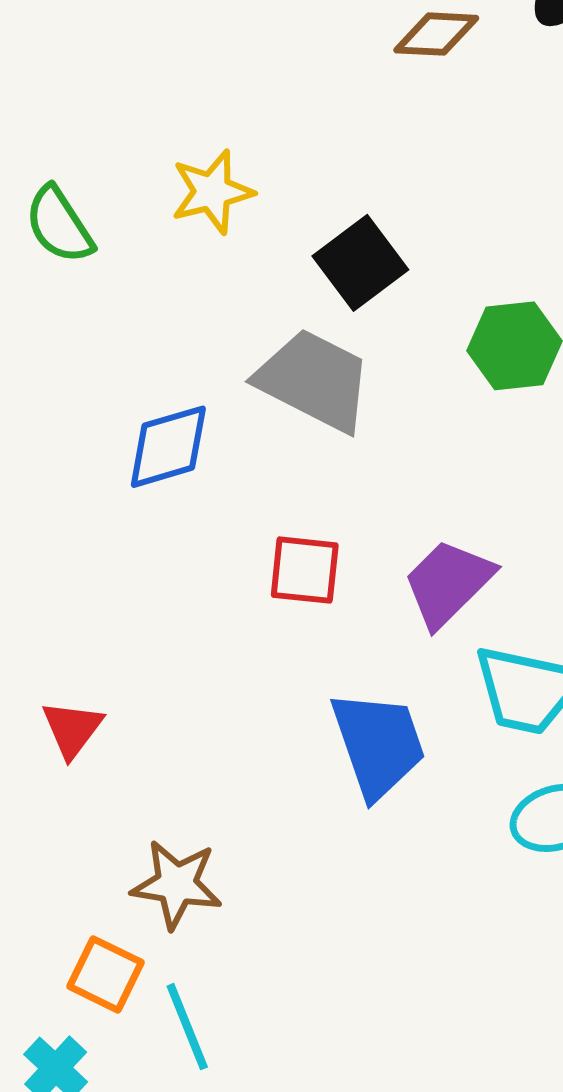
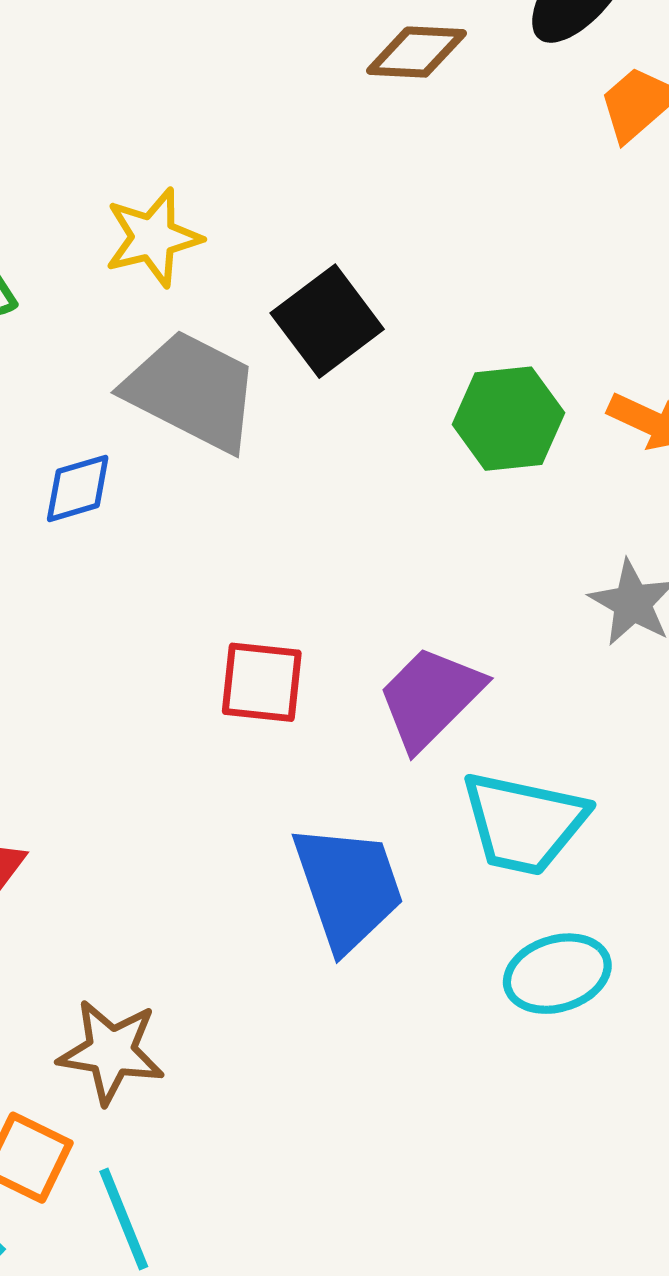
gray trapezoid: (314, 380) -> (192, 391), moved
blue diamond: (168, 447) -> (78, 488), moved, size x0.7

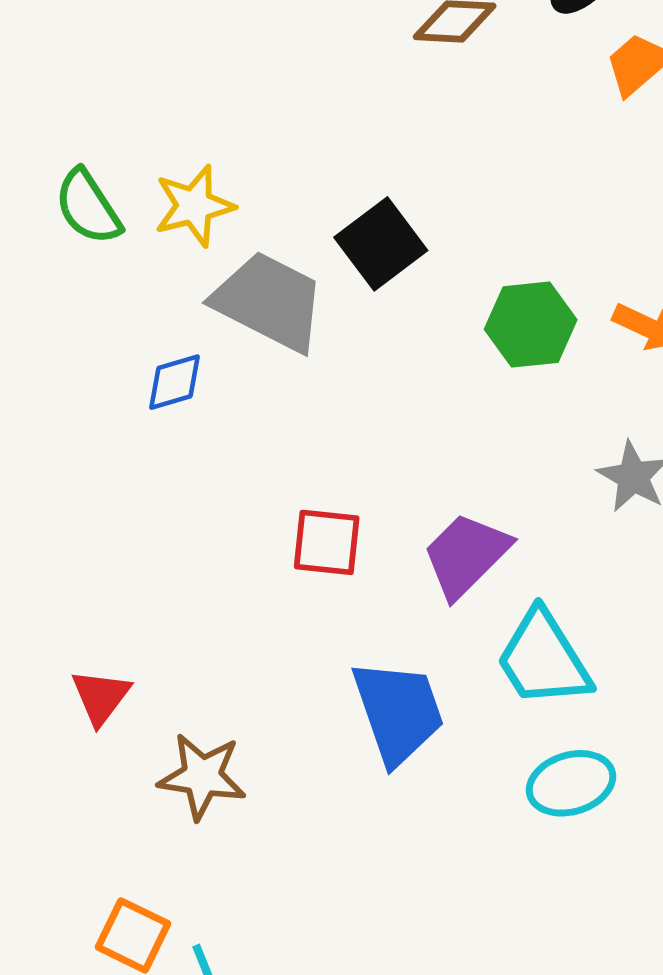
yellow star: (153, 237) -> (194, 206), moved
cyan trapezoid: (524, 823) -> (543, 659), turned 46
brown star: (111, 1052) -> (202, 776), moved

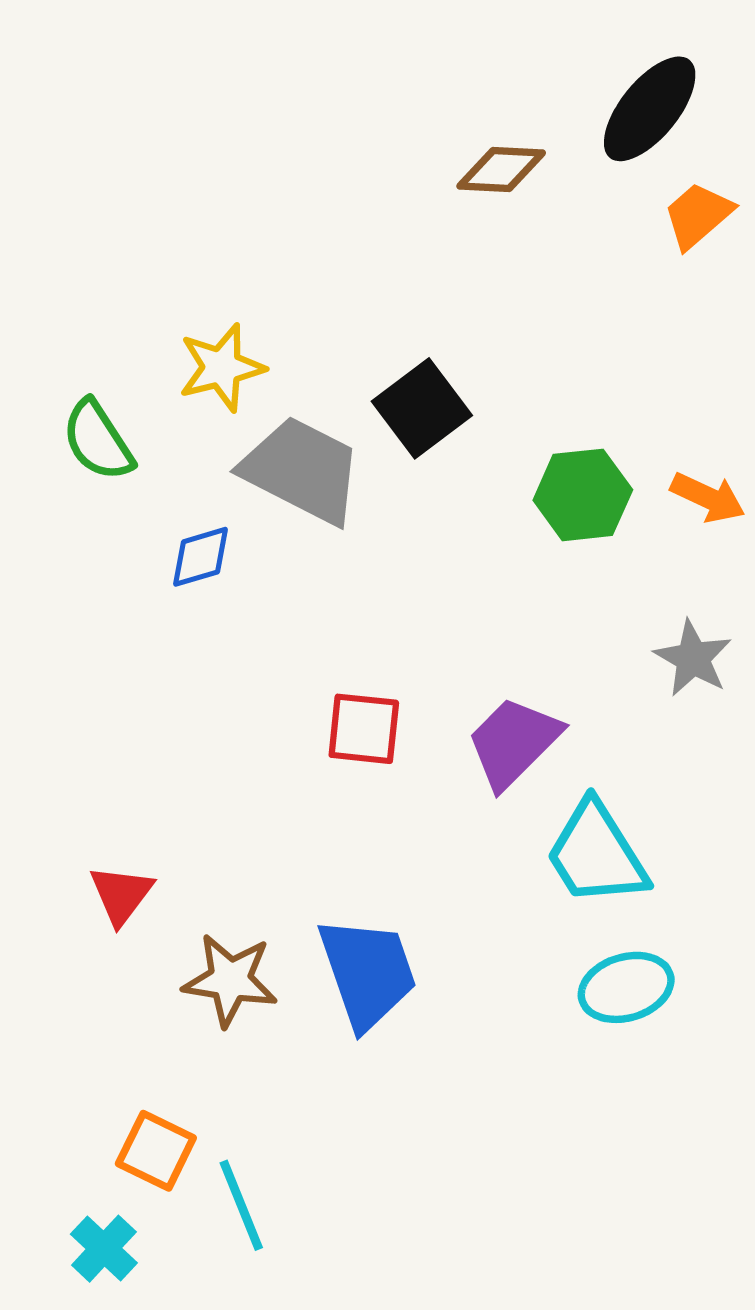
green semicircle: (88, 207) -> (98, 441), moved
blue trapezoid: (398, 712) -> (368, 973), moved

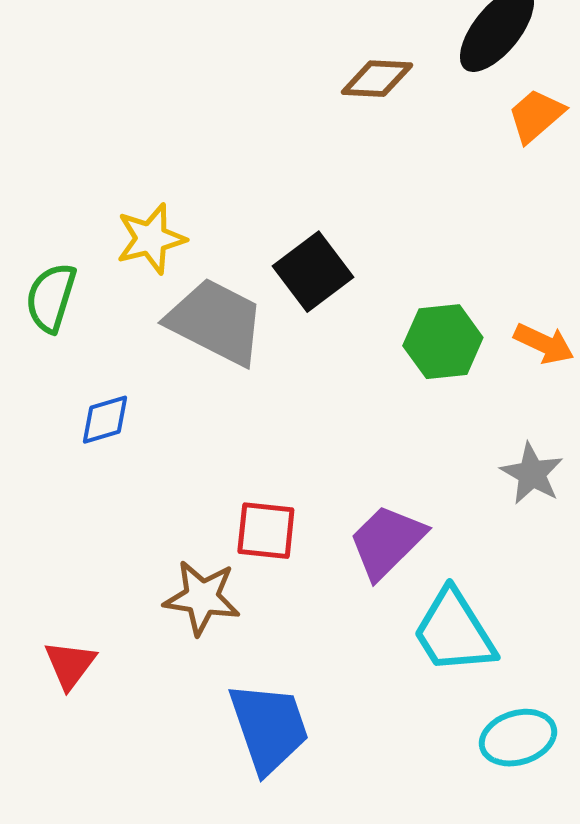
green semicircle: (98, 441) -> (51, 298), turned 50
blue diamond: (200, 557) -> (105, 420), moved
brown star: (230, 980) -> (202, 598), moved
cyan ellipse: (626, 987) -> (518, 738), moved

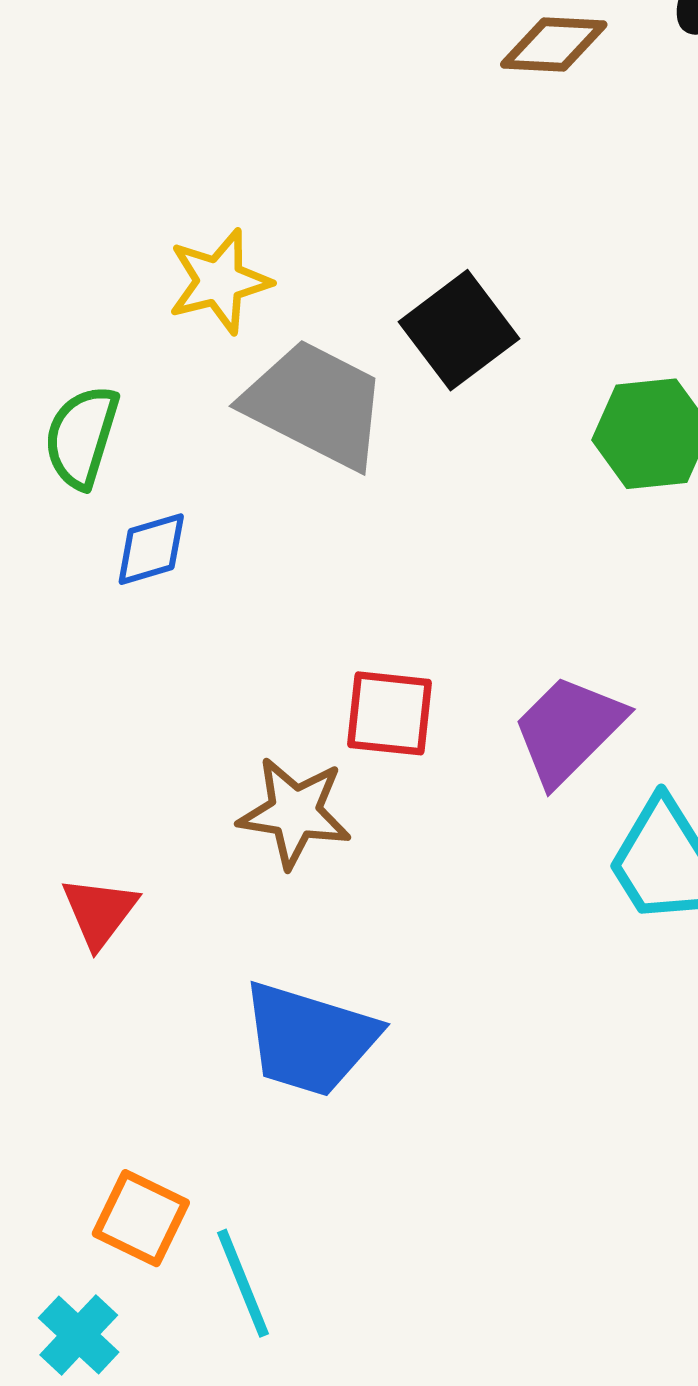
green semicircle: (51, 298) -> (82, 437), moved
blue trapezoid: (269, 728) -> (310, 1039), moved, turned 126

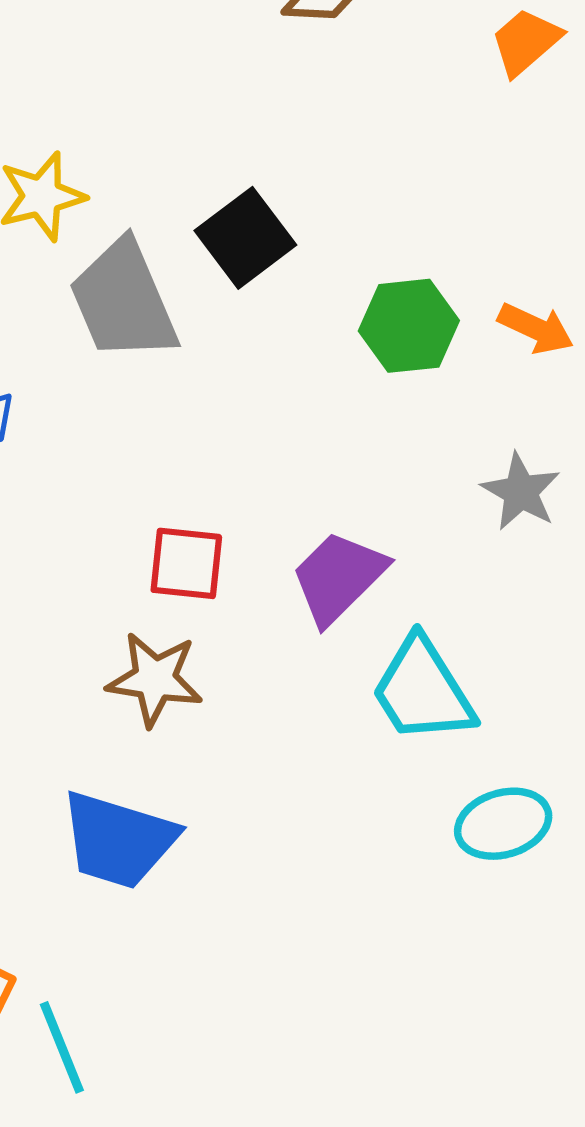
gray trapezoid: (315, 404) -> (123, 301), turned -140
brown star: (295, 813) -> (155, 679), moved

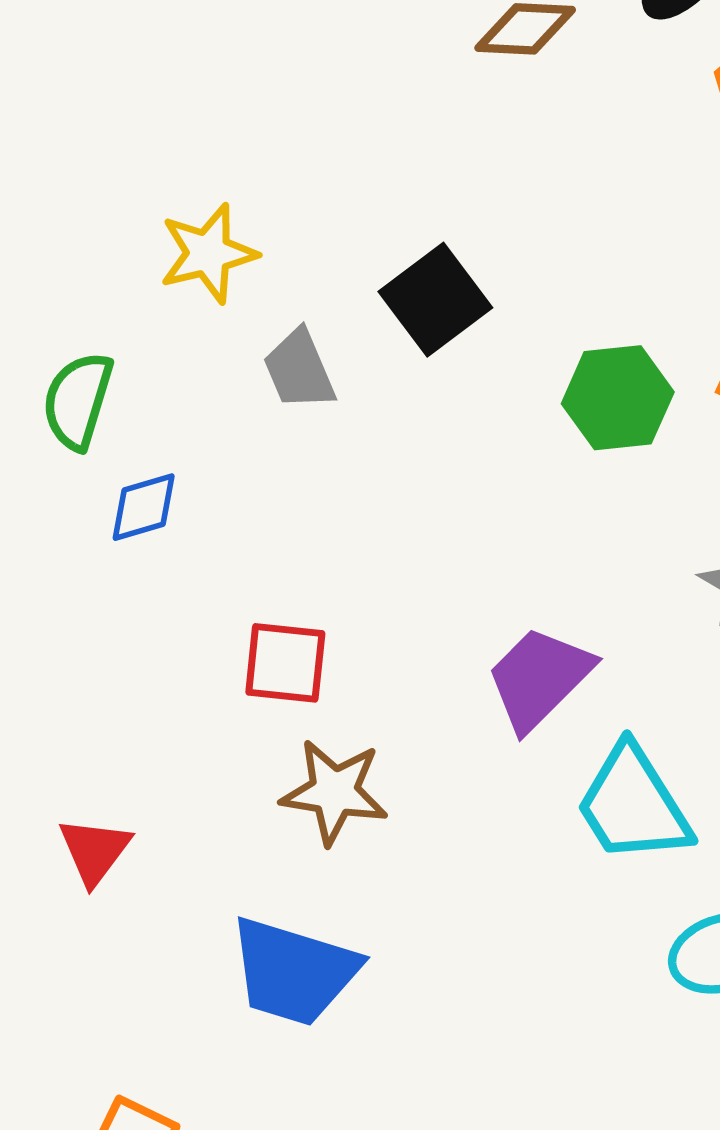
gray trapezoid: (123, 301) -> (299, 370), size x0.6
red square: (186, 563) -> (285, 663), moved

